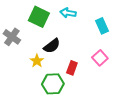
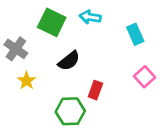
pink square: (100, 58) -> (145, 77), moved
yellow star: (37, 61) -> (26, 81), moved

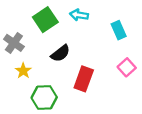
green square: (52, 22) -> (45, 20), turned 30
red rectangle: (95, 90) -> (84, 79), size x1.5
green hexagon: (70, 111) -> (44, 98), moved

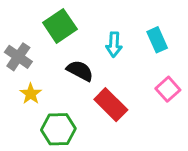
cyan arrow: (79, 15) -> (114, 44), moved, turned -96
black semicircle: (60, 53) -> (80, 71), turned -114
red rectangle: (84, 79) -> (111, 105), turned -65

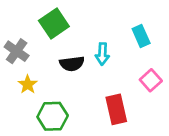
cyan arrow: (114, 44) -> (102, 54), moved
black semicircle: (80, 71) -> (72, 64), turned 145
red rectangle: (111, 105) -> (116, 109), moved, turned 32

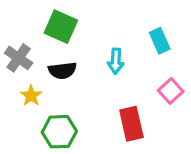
green square: (54, 24) -> (61, 27), turned -32
black semicircle: (72, 64) -> (62, 71), moved

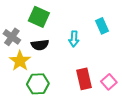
pink square: (171, 91) -> (109, 82), moved
yellow star: (31, 96) -> (20, 61), size x1.5

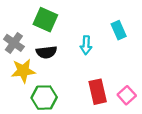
yellow star: (20, 61) -> (23, 71), turned 30

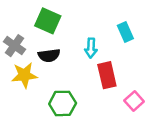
red rectangle: (98, 92) -> (107, 75), moved
green hexagon: (44, 98) -> (63, 103), moved

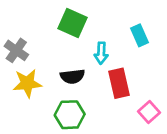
green square: (48, 21) -> (72, 23), moved
black semicircle: (49, 55) -> (72, 76), moved

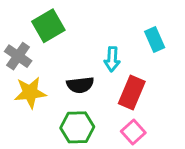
green square: (72, 23) -> (48, 26), moved, turned 36
red rectangle: (119, 83) -> (132, 93), turned 36
pink square: (149, 112) -> (133, 132), moved

